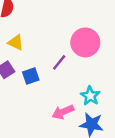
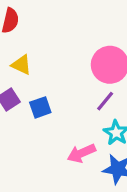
purple line: (59, 62) -> (105, 101), moved

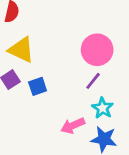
yellow triangle: (21, 65) -> (21, 50), size x1.5

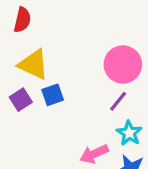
blue square: (38, 86) -> (53, 95), moved

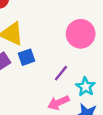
purple line: (118, 101) -> (61, 73), moved

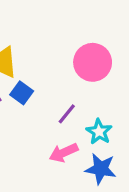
blue square: (27, 57) -> (22, 93), turned -35

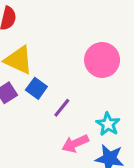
purple line: (67, 114) -> (62, 108), moved

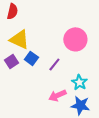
purple line: (62, 108) -> (54, 64), moved

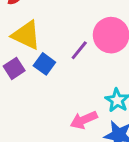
purple line: (54, 64) -> (79, 50), moved

